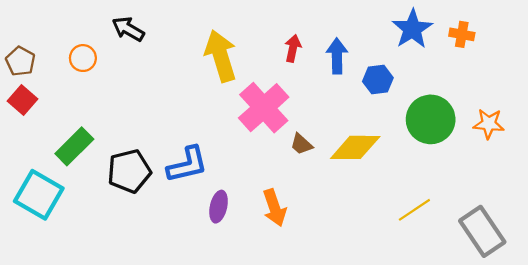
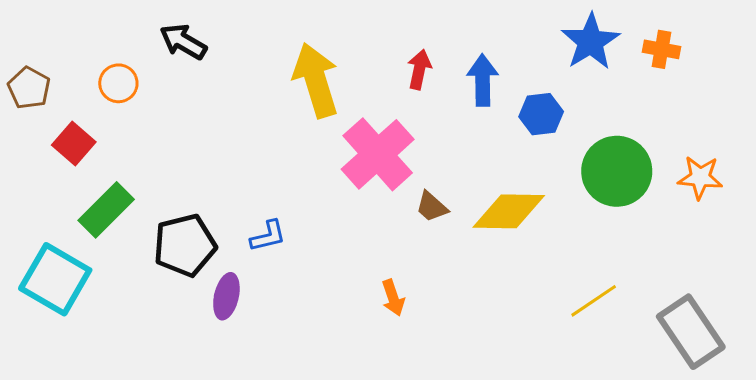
red square: (23, 100) -> (74, 143), moved
blue L-shape: (187, 165) -> (268, 236), size x0.6
purple ellipse: (219, 207) -> (226, 296), moved
orange arrow: (275, 208) -> (393, 298), size x0.7

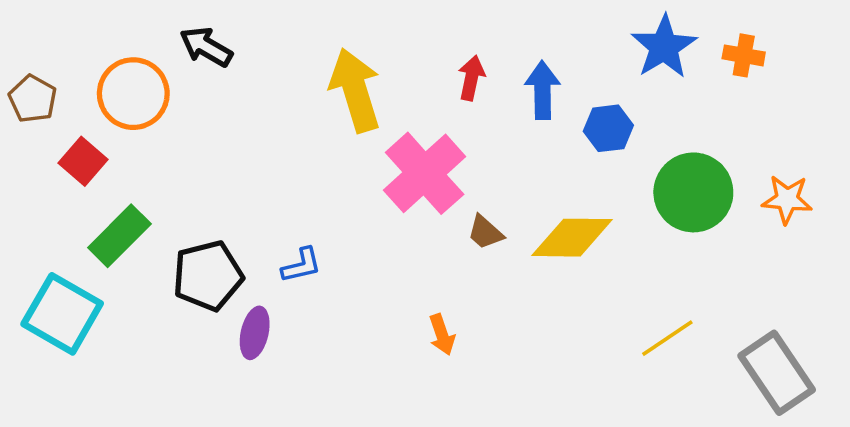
orange circle: (118, 83) -> (133, 94), size x1.6

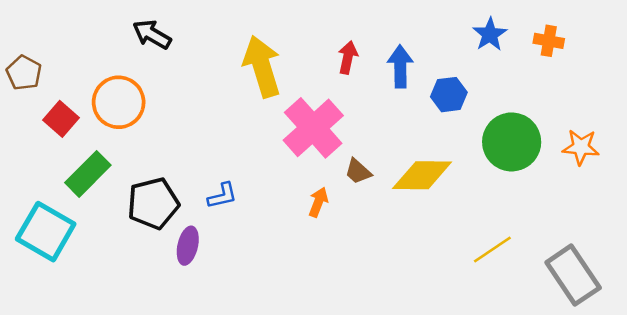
blue star: (664, 47) -> (490, 34), size x0.7
orange circle: (133, 94) -> (119, 102), moved
orange arrow: (442, 335) -> (318, 202), moved, turned -140

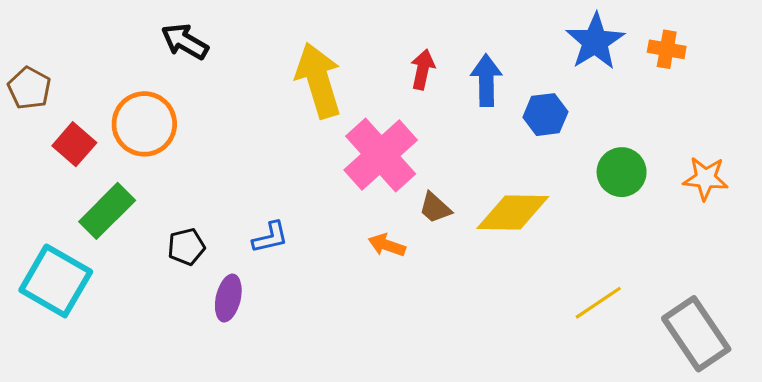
blue star: (490, 34) -> (595, 42), size x1.4
green circle: (512, 142) -> (622, 172), size x0.7
orange arrow: (318, 202) -> (387, 245), turned -92
black pentagon: (153, 203) -> (186, 247), size x0.6

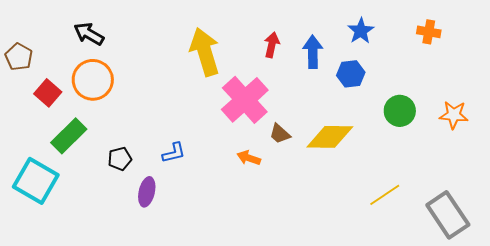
black arrow: (185, 42) -> (89, 34), moved
blue star: (595, 42) -> (361, 31), moved, size x0.7

